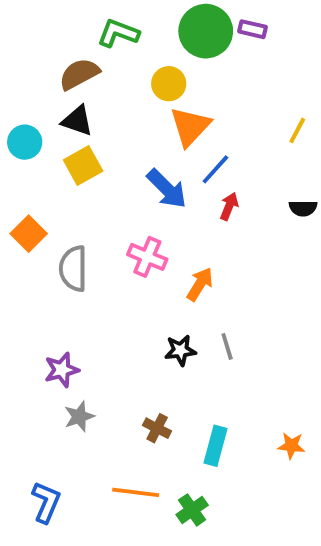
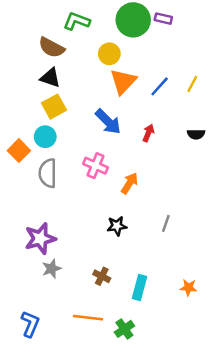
brown semicircle: (79, 74) -> (52, 47), turned -124
cyan circle: (25, 142) -> (45, 137), moved
blue line: (215, 169) -> (160, 86), moved
gray line: (227, 346) -> (166, 223), moved, turned 36
purple star: (62, 370) -> (40, 238), size x1.4

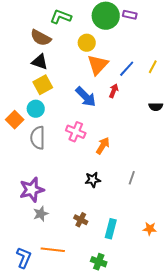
red arrow: (148, 133) -> (114, 91), moved
orange line: (88, 318) -> (53, 250), moved
green cross: (124, 329) -> (99, 262), turned -35

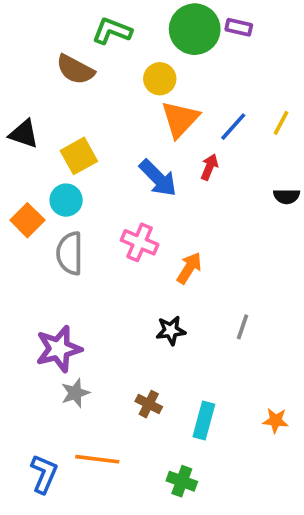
black triangle: (40, 62) -> (24, 134), moved

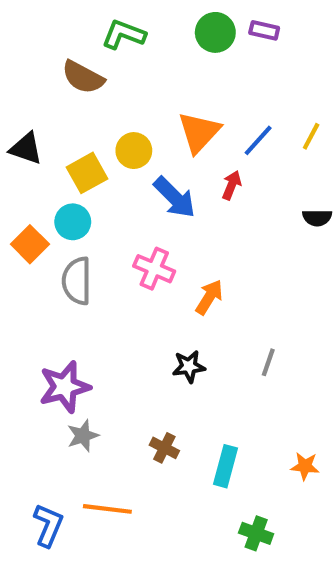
green circle: (195, 29) -> (215, 32), size x0.7
yellow circle: (160, 79) -> (134, 151), moved
green cross: (182, 481) -> (256, 533), moved

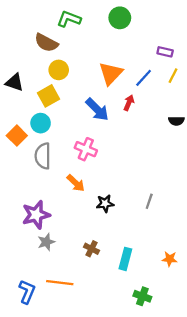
purple rectangle: (264, 30) -> (165, 52), moved
yellow circle: (134, 151) -> (59, 70), moved
orange arrow: (209, 297) -> (76, 183), moved, turned 102

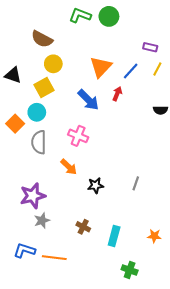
green L-shape: (69, 19) -> (80, 15), moved
blue L-shape: (27, 292) -> (24, 250), moved, turned -95

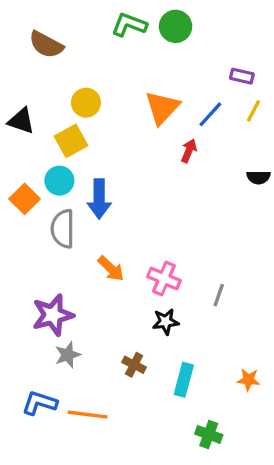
brown semicircle: (42, 39) -> (46, 45), moved
blue arrow: (88, 100) -> (99, 199), moved, turned 45
pink cross: (78, 136) -> (164, 279), moved
black star: (96, 185) -> (166, 322), moved

